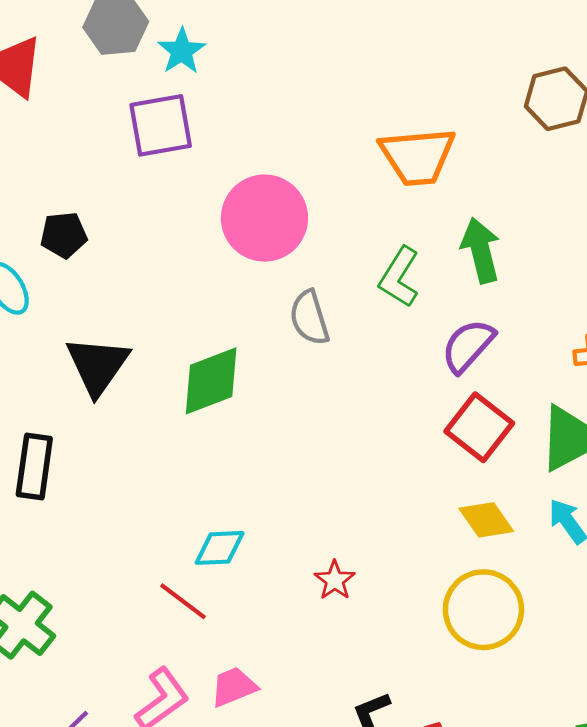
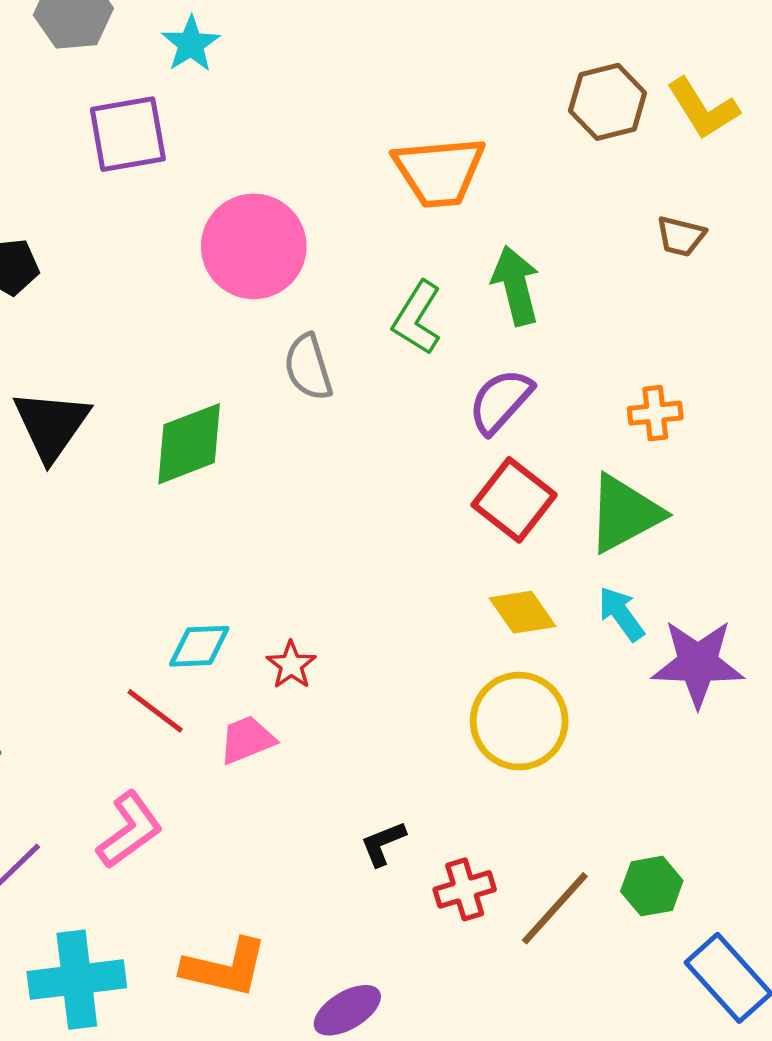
cyan star: (182, 51) -> (191, 44), moved
red star: (335, 580) -> (291, 665), moved
pink trapezoid: (234, 687) -> (247, 740), moved

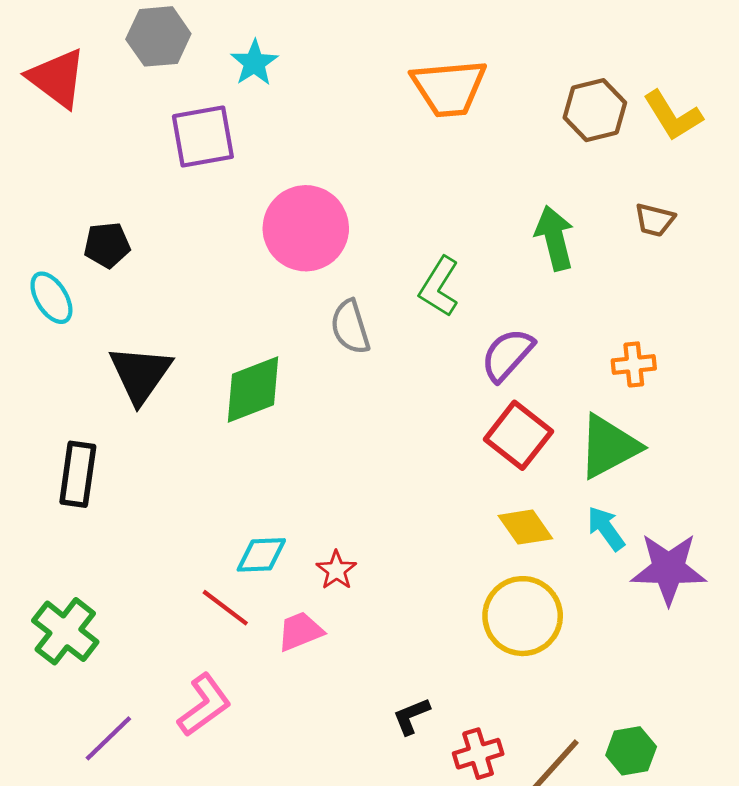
orange trapezoid: (439, 172) -> (449, 88), moved
green arrow: (516, 286) -> (555, 238), moved

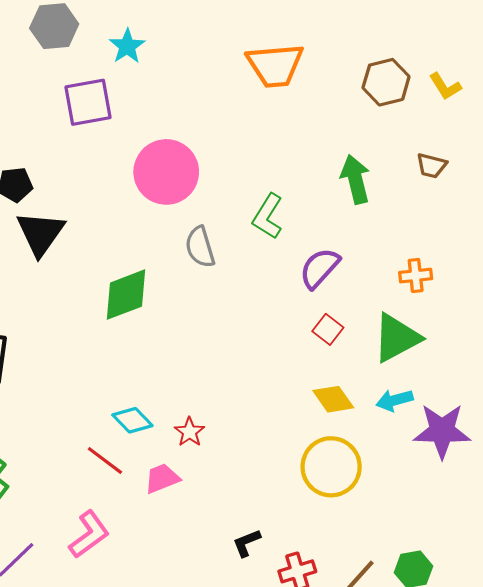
yellow L-shape: (673, 116) -> (445, 86), size x0.7
black triangle: (140, 374) -> (40, 233), moved
red square: (518, 435) -> (328, 329), size x0.6
cyan arrow: (606, 528) -> (394, 400), turned -69
cyan diamond: (261, 555) -> (132, 420), turned 48

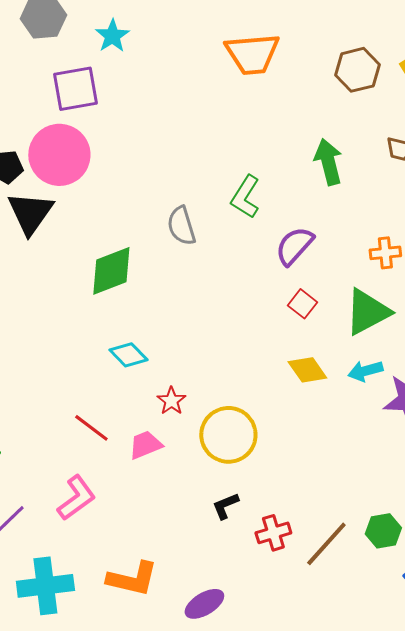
pink circle: (166, 172) -> (59, 155), moved
cyan diamond: (132, 420) -> (128, 355), moved
yellow circle: (331, 467) -> (228, 435), moved

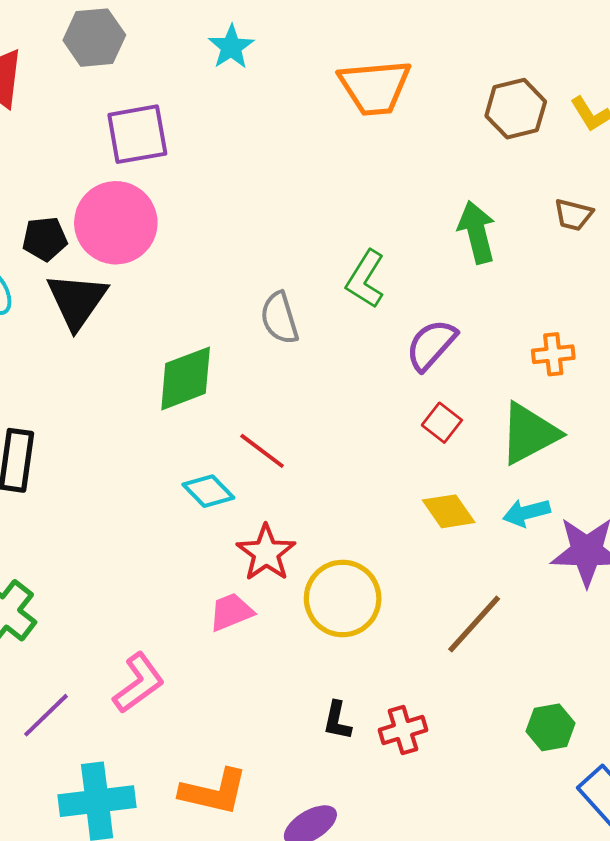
cyan star: (112, 36) -> (231, 47), moved
red star: (171, 401) -> (266, 553), size x1.5
red line: (91, 428) -> (262, 451), moved
black L-shape: (225, 506) -> (337, 721), moved, turned -56
brown line: (326, 544) -> (474, 624), moved

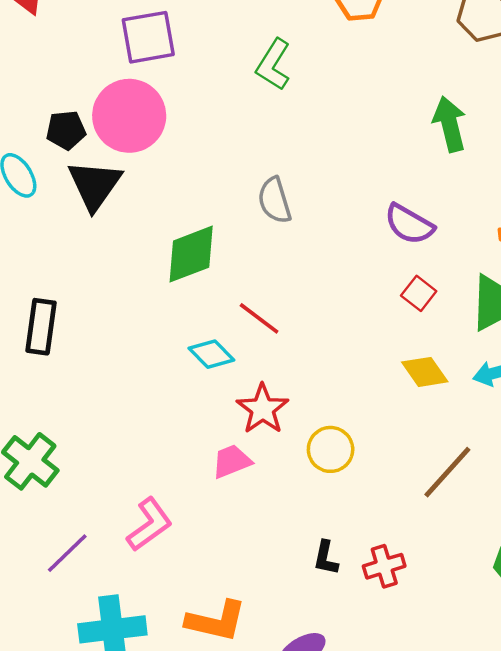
green L-shape: (365, 279) -> (273, 65), moved
purple semicircle: (431, 345) -> (409, 224), turned -102
yellow circle: (343, 598) -> (331, 449), size x0.7

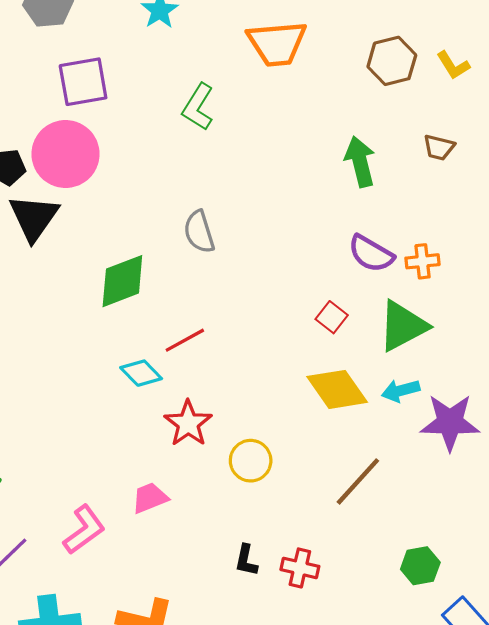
purple semicircle: (409, 224) -> (371, 254), moved
red line: (259, 318) -> (185, 340), turned -66
yellow diamond: (425, 372) -> (337, 389), size x1.4
pink trapezoid: (232, 461) -> (150, 498), moved
red cross: (384, 566) -> (300, 568), turned 30

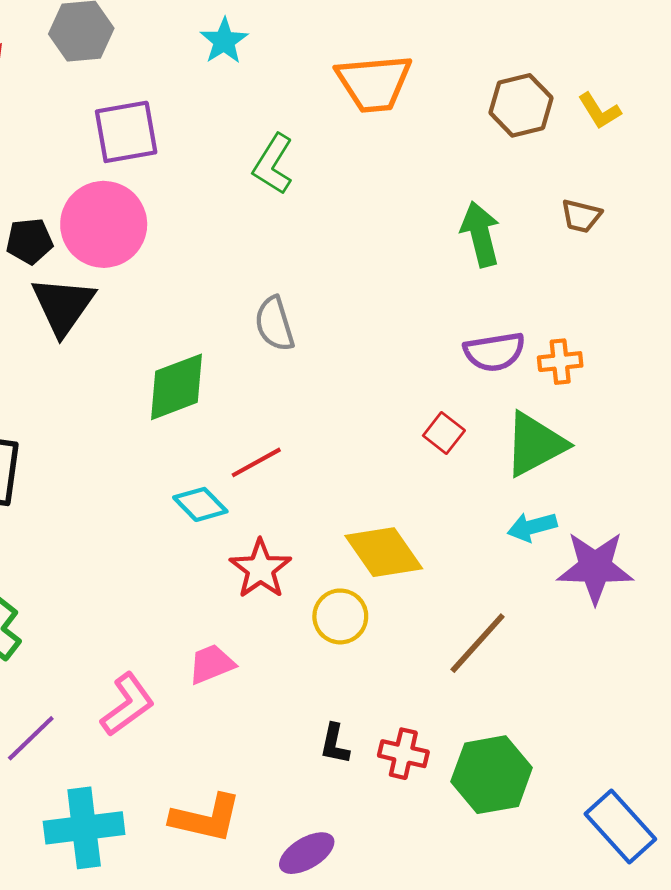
purple semicircle: (371, 254) -> (494, 352), turned -39
yellow diamond: (337, 389) -> (384, 552), moved
green hexagon: (420, 566) -> (492, 775), moved, size x1.6

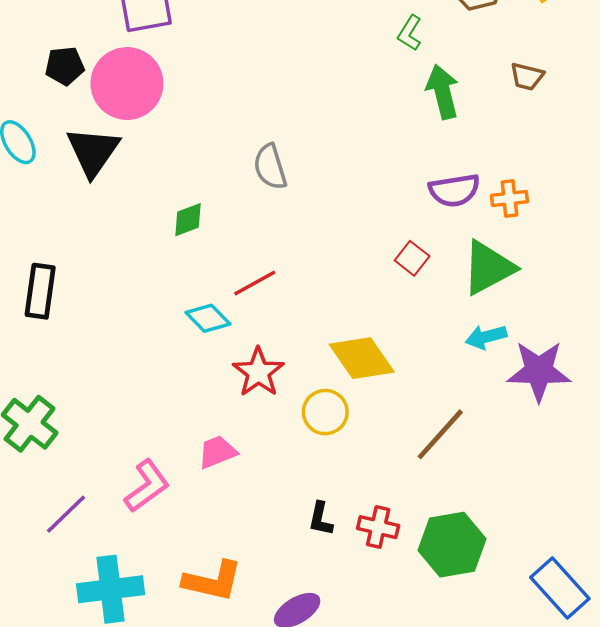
green L-shape: (273, 164) -> (410, 33), moved, size x0.7
black pentagon: (29, 241) -> (65, 66), moved
green diamond: (176, 387) -> (188, 220), size x0.6

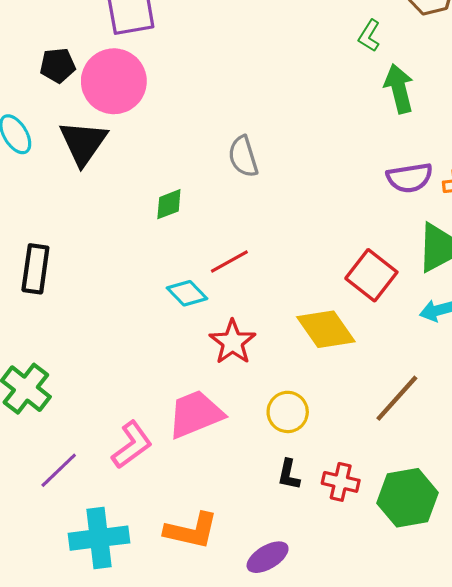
red square: (412, 258) -> (371, 275), moved, size x1.6
yellow circle: (325, 412) -> (288, 412), moved
pink trapezoid: (217, 452) -> (195, 414), size x1.6

